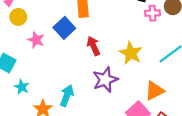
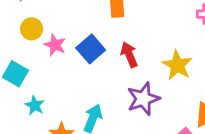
yellow circle: (18, 17) -> (32, 29), moved
blue square: (64, 28) -> (91, 49), moved

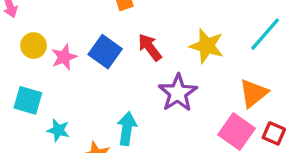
pink star: (55, 45) -> (64, 57), turned -30

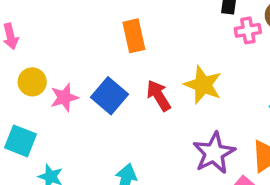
yellow star: (207, 46) -> (203, 85), moved
purple star: (178, 93) -> (214, 153), moved

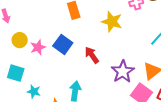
yellow star: (203, 85) -> (112, 22), moved
red arrow: (159, 96) -> (92, 55), moved

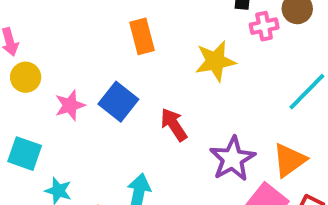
yellow star: (112, 22) -> (215, 61), turned -30
yellow circle: (20, 40) -> (26, 77), moved

